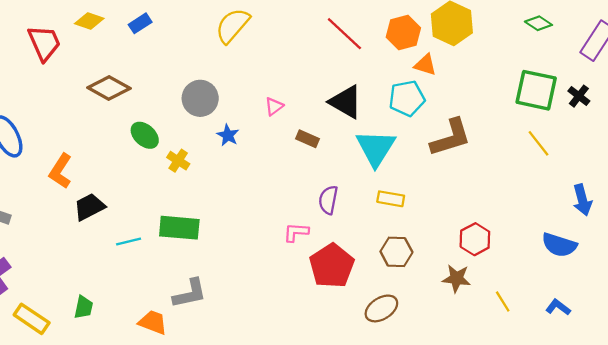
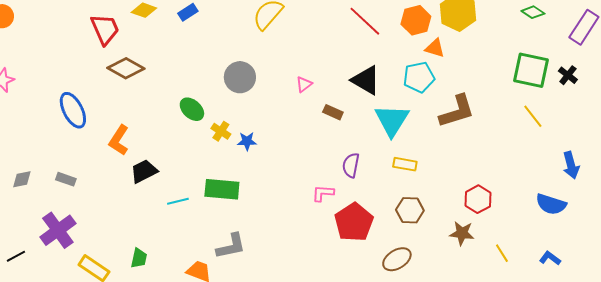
brown diamond: (109, 88) -> (126, 68), moved
blue star: (228, 135) -> (247, 141), moved, turned -30

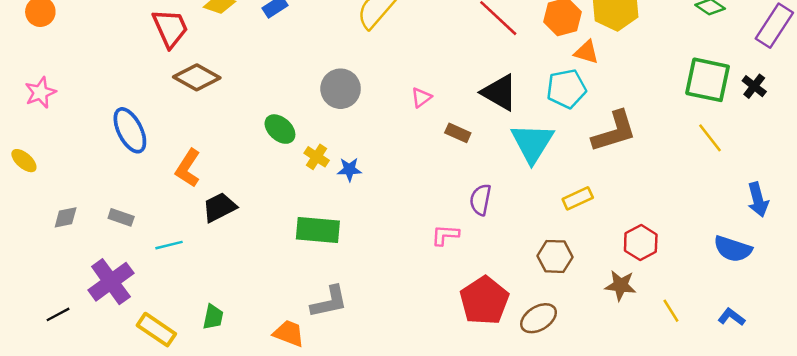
yellow rectangle: (405, 164) -> (578, 198), moved, turned -35
cyan line: (178, 201) -> (169, 245), moved
red pentagon: (354, 222) -> (484, 301), moved

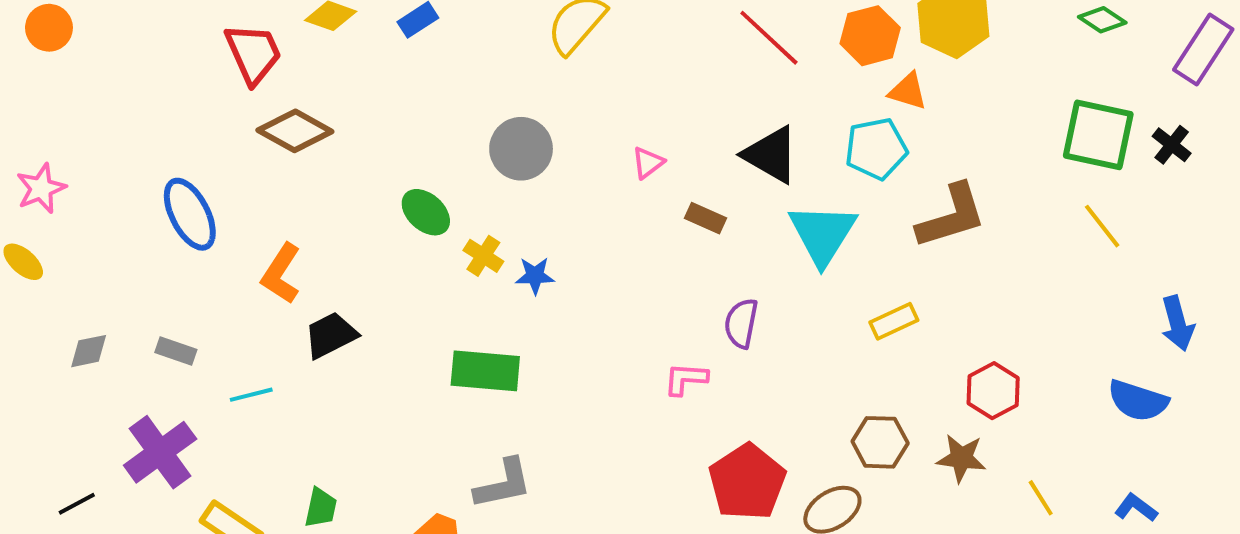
pink star: (40, 92) -> (41, 188), moved
brown hexagon: (555, 256) -> (880, 442), moved

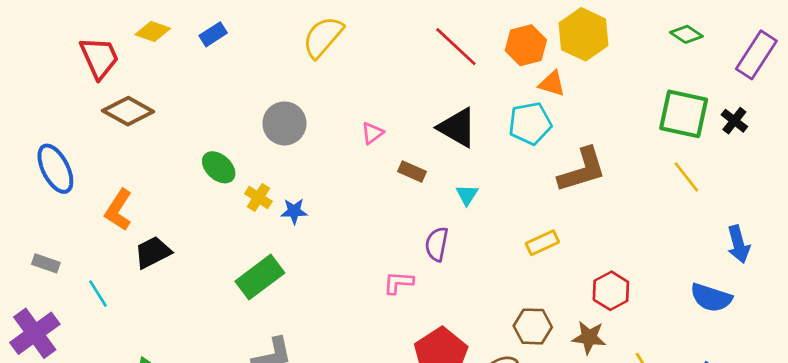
cyan triangle: (823, 234) -> (467, 195), moved, size x0.5
green rectangle: (485, 371) -> (260, 277), turned -42
cyan line: (251, 395) -> (98, 294), turned 72

